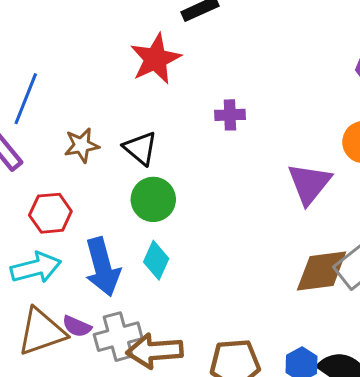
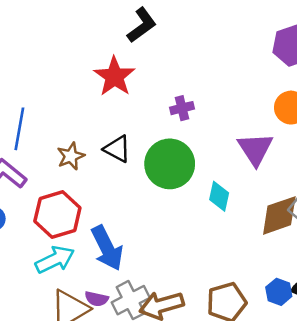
green circle: (153, 199) -> (170, 164), moved, size x1.4
red hexagon: (50, 213) -> (57, 214), size x1.4
cyan diamond: (156, 260) -> (219, 196), moved

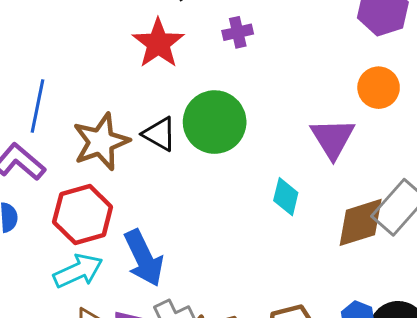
purple cross: (182, 108) -> (238, 32), moved
brown star: (71, 156) -> (101, 142), size x1.6
green circle: (170, 164) -> (215, 122), moved

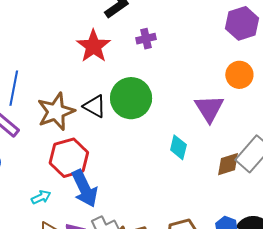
red hexagon: (83, 214) -> (69, 158), moved
brown diamond: (361, 222) -> (228, 164), size x0.7
cyan arrow: (78, 271) -> (41, 197), size x0.6

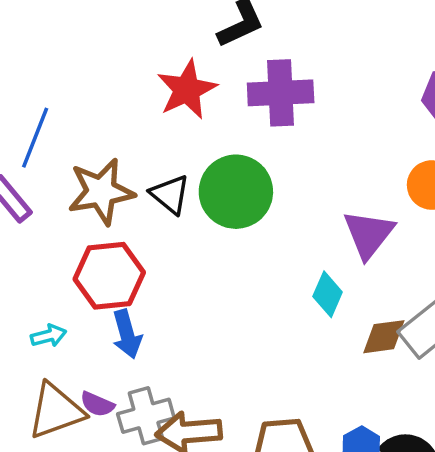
purple cross: (146, 39) -> (281, 93), size x1.8
cyan diamond: (178, 147) -> (328, 294), moved
blue arrow: (85, 188) -> (127, 334), size x0.7

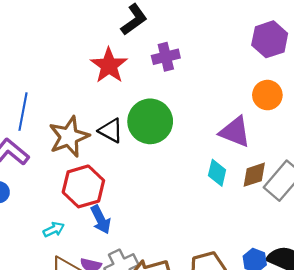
purple cross: (281, 93) -> (166, 57), size x0.7
purple triangle: (369, 234) -> (235, 132), turned -36
brown diamond: (384, 337) -> (254, 175), moved

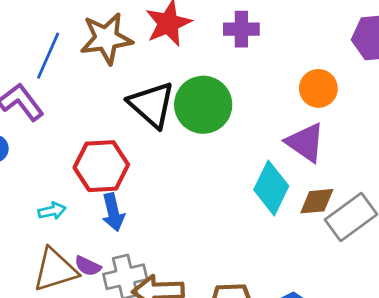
orange circle: (267, 95) -> (318, 88), moved
black triangle: (111, 131) -> (152, 105), size x1.5
brown star: (69, 137) -> (106, 38), moved
cyan diamond: (217, 173) -> (271, 188), size x1.5

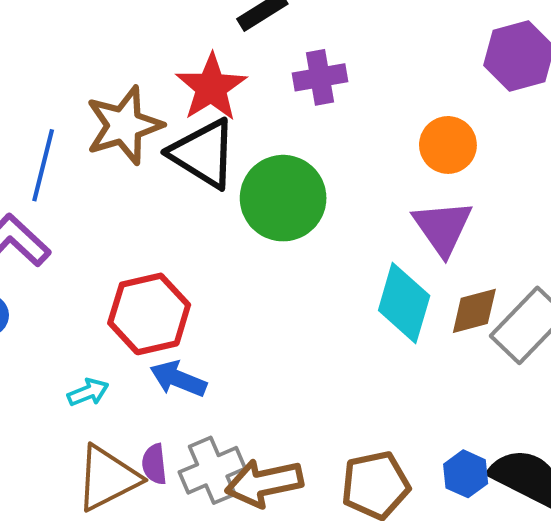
black triangle: (152, 105) -> (203, 154), moved
purple triangle: (305, 142) -> (443, 228), turned 30
blue arrow: (113, 212) -> (178, 379), turned 135
purple semicircle: (88, 266) -> (154, 464), turned 68

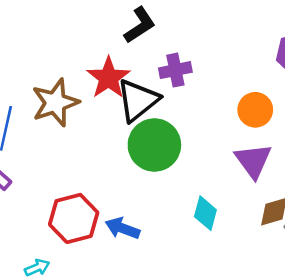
black triangle: (203, 154) -> (138, 100), moved, turned 51
cyan diamond: (404, 303) -> (205, 213), moved, size x0.7
blue arrow: (178, 379) -> (122, 228), moved

